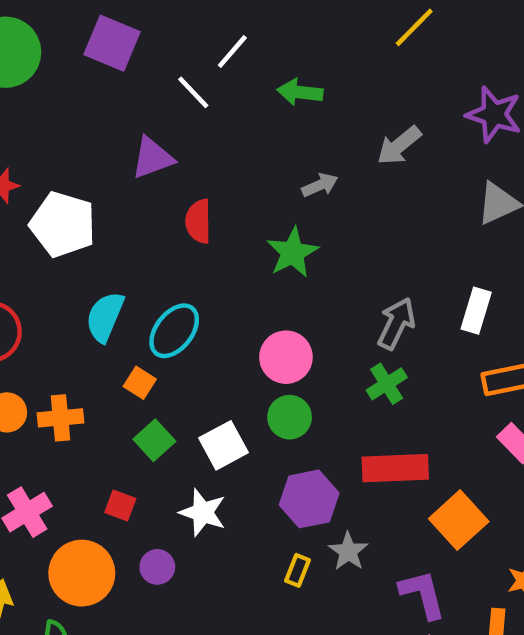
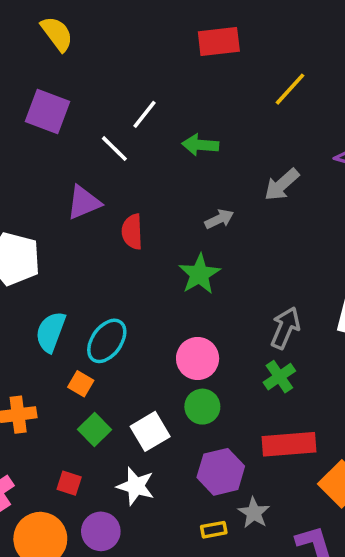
red semicircle: (198, 221) -> (132, 232), moved
purple circle: (157, 567) -> (101, 531), size x1.4
yellow rectangle: (297, 570) -> (214, 530), turned 60

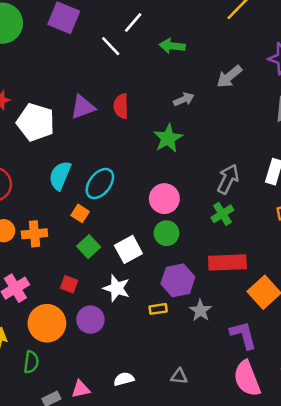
purple triangle: (84, 202) -> (83, 107), moved
yellow rectangle: (214, 530) -> (158, 309), moved

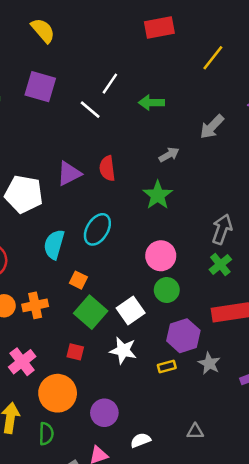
cyan ellipse: (100, 184) -> (97, 229), moved
green square: (89, 247) -> (91, 312), size x1.4
purple circle: (90, 320) -> (104, 413), moved

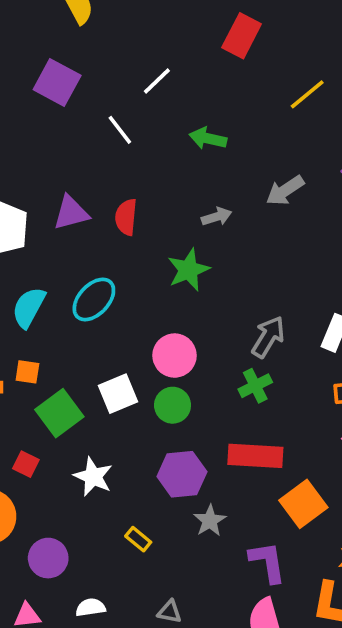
red rectangle: (159, 28) -> (242, 36), turned -64
white line: (110, 84) -> (157, 81), moved
orange square: (78, 280) -> (27, 372), moved, turned -30
white square: (131, 311) -> (118, 394), moved
yellow rectangle: (167, 367) -> (138, 539), moved, turned 42

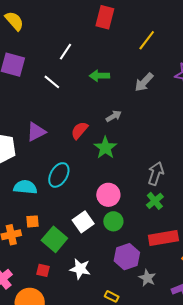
gray arrow: (285, 191) -> (144, 82), moved
red semicircle: (126, 217) -> (79, 130), moved, turned 48
cyan semicircle: (29, 307) -> (25, 187), turned 80

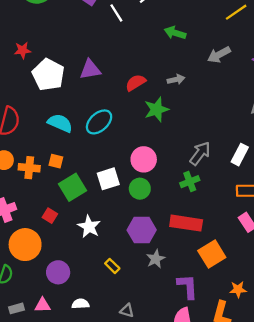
white line: (52, 82) -> (116, 13), moved

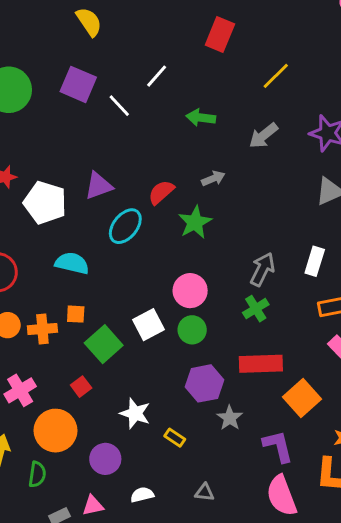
cyan ellipse: (99, 122) -> (125, 226), moved
red square: (50, 216) -> (81, 387), turned 32
white star: (89, 227) -> (135, 413), moved

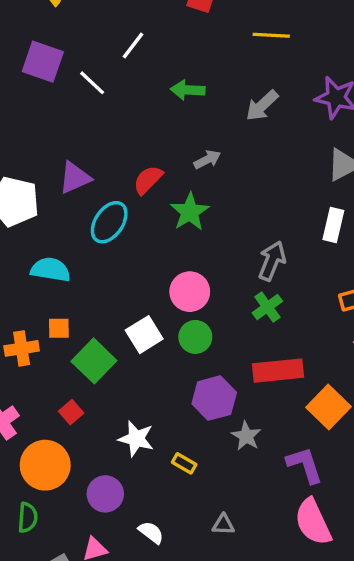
yellow line: (276, 76) -> (271, 35), turned 52
white rectangle: (315, 261) -> (333, 225), moved
white semicircle: (142, 495) -> (151, 532), turned 55

